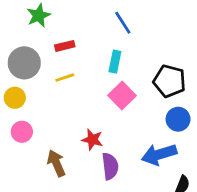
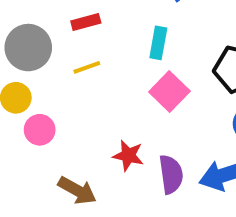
pink circle: (22, 132) -> (40, 130), moved
brown arrow: (56, 163) -> (77, 190), turned 144
purple semicircle: (110, 166) -> (171, 174), moved

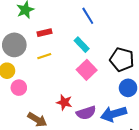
cyan rectangle: (158, 43) -> (82, 45), turned -56
purple semicircle: (171, 174) -> (86, 113), turned 78

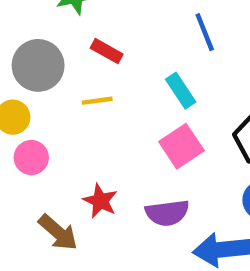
red rectangle: (44, 33) -> (107, 51), turned 32
red star: (64, 102) -> (100, 201), moved
purple semicircle: (86, 113) -> (167, 213), moved

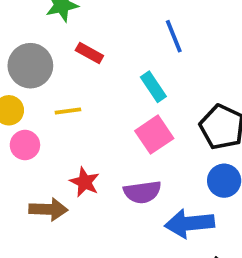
yellow line: (97, 101) -> (68, 111), moved
brown arrow: (58, 232) -> (48, 209), turned -39

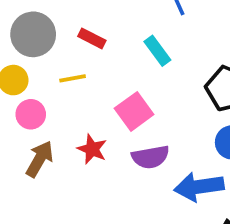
red rectangle: (89, 53) -> (92, 38), moved
pink square: (154, 135) -> (134, 111), moved
brown arrow: (48, 209) -> (40, 159), moved, turned -60

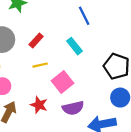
red rectangle: (92, 38) -> (36, 41), turned -72
yellow line: (73, 78) -> (40, 65), moved

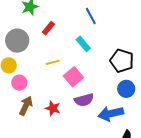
red rectangle: (36, 41) -> (48, 28), moved
red star: (39, 105) -> (53, 108), moved

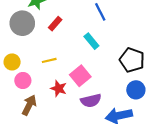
gray circle: (17, 41) -> (22, 23), moved
yellow line: (53, 62) -> (49, 60), moved
red star: (53, 108) -> (59, 88), moved

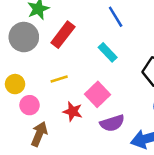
red rectangle: (55, 24) -> (63, 35), size x1.5

